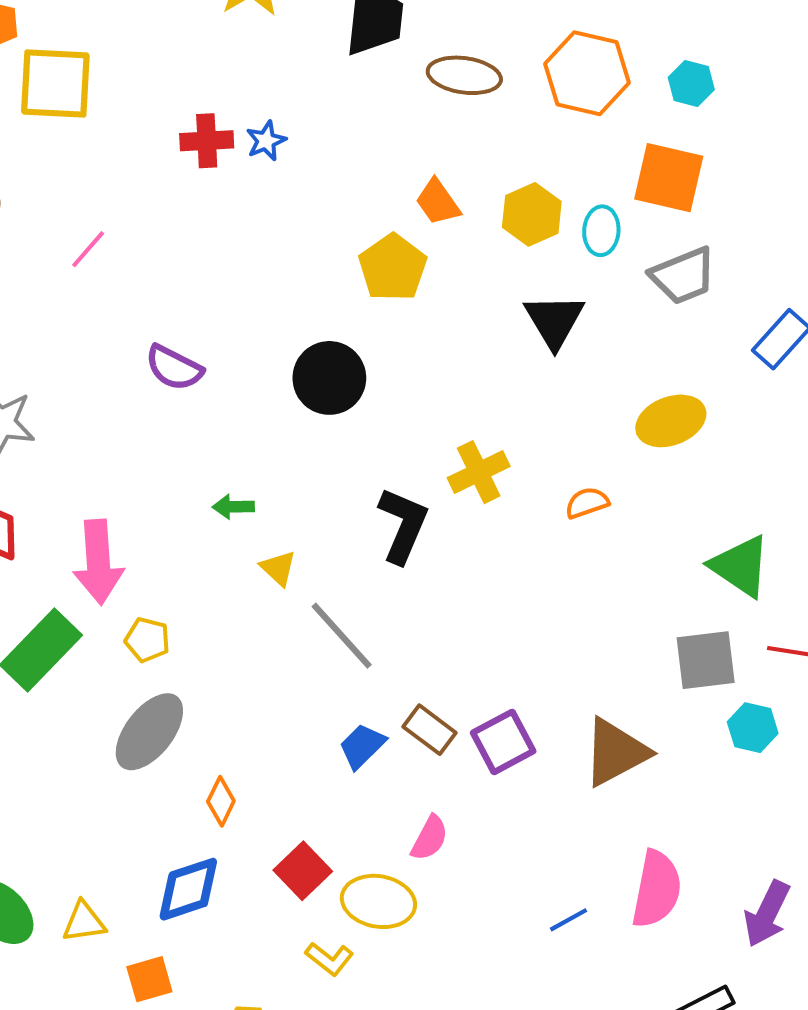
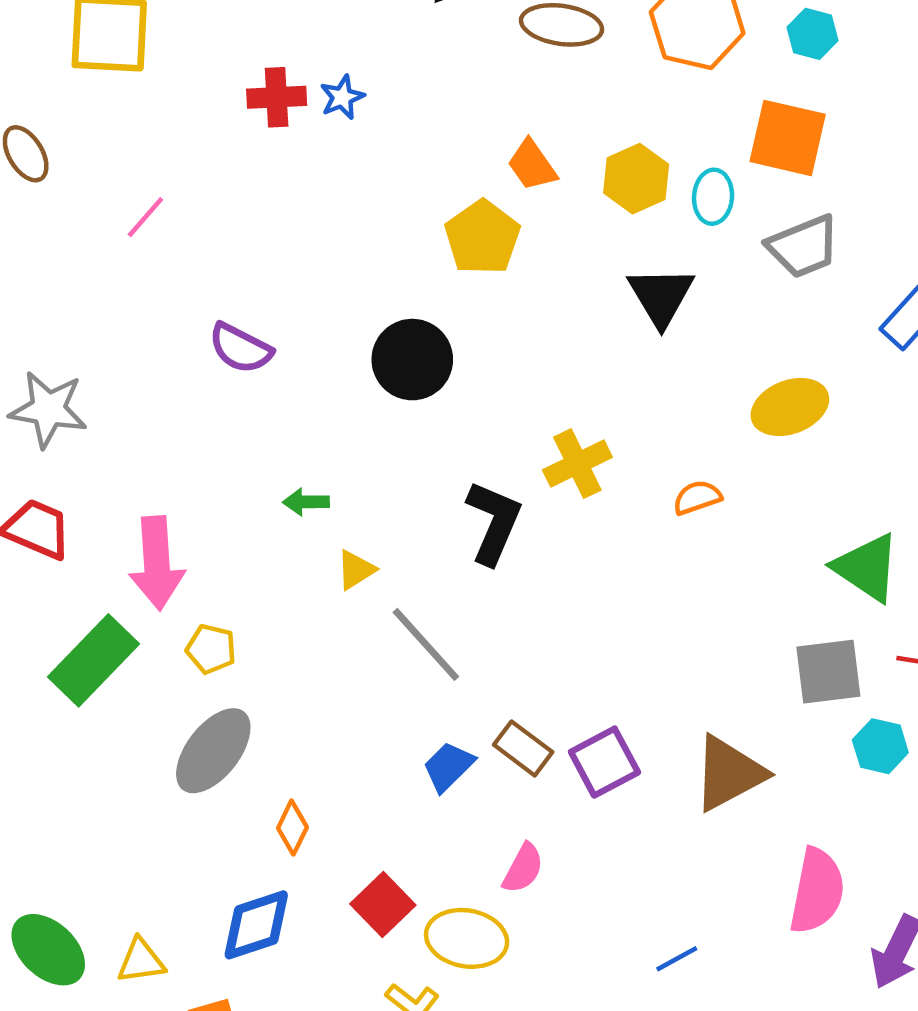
yellow triangle: (278, 568) -> (356, 570), turned 45
pink semicircle: (657, 889) -> (817, 891), moved

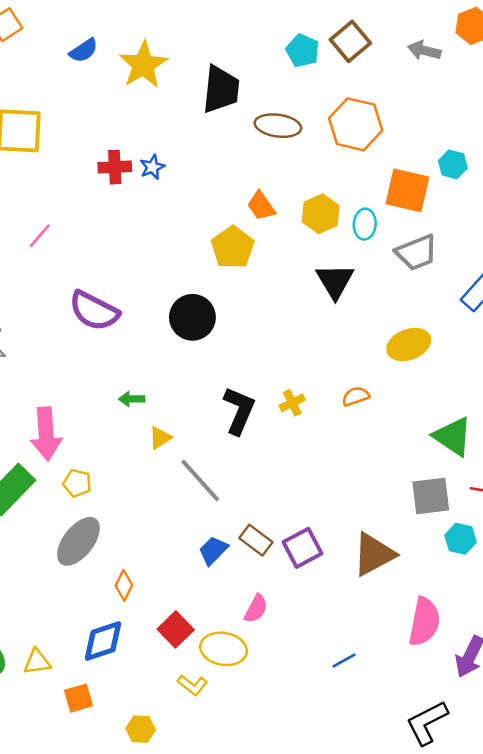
cyan hexagon: (813, 34) -> (453, 164), moved
purple semicircle: (240, 348) -> (94, 311), size x1.4
yellow cross: (577, 464) -> (292, 403), moved, size x0.7

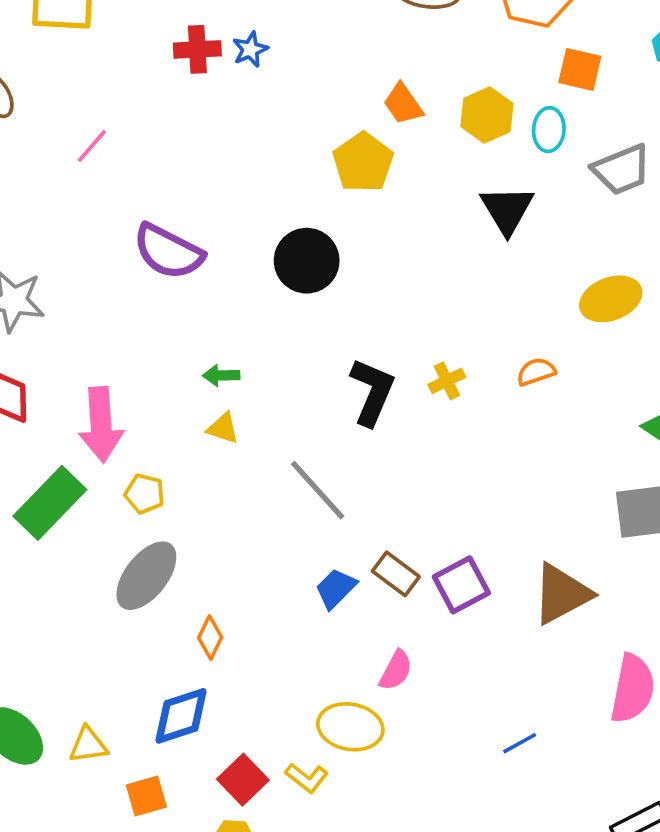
orange square: (407, 190) -> (580, 69), moved, size x0.7
yellow triangle: (160, 438) -> (223, 428), moved, turned 50
red square: (176, 629) -> (243, 780), moved

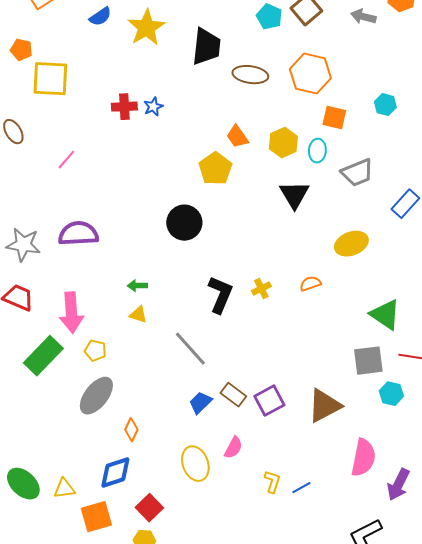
purple semicircle: (168, 252) -> (78, 234), moved, turned 150
yellow ellipse: (350, 727) -> (195, 464), moved, turned 60
yellow L-shape: (307, 778) -> (272, 482), moved, turned -110
orange square: (146, 796) -> (96, 517), size x1.4

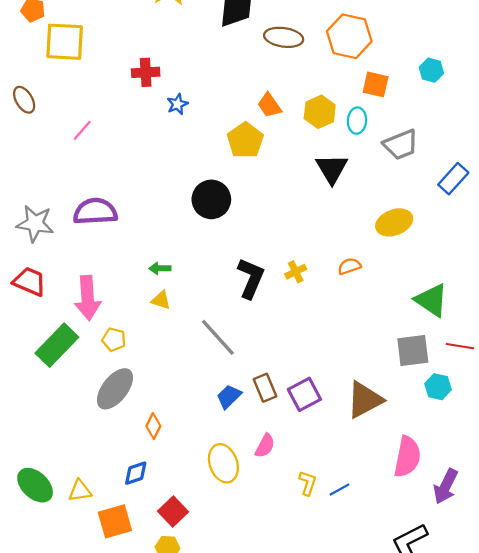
blue star: (153, 107) -> (177, 104), moved
brown rectangle: (233, 395) -> (265, 388), turned 30
blue diamond: (115, 473) -> (136, 473), size x0.7

